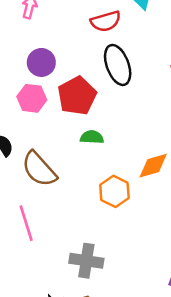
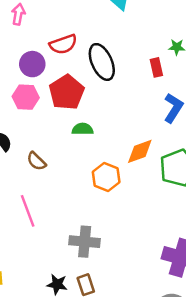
red semicircle: (106, 21) -> (63, 44), moved
brown semicircle: (39, 169) -> (36, 161), size x0.6

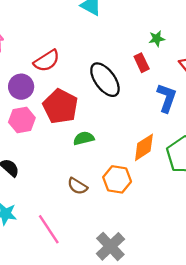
black ellipse: (102, 62) -> (105, 80), moved
brown semicircle: (36, 161) -> (77, 186), moved
gray cross: (85, 242) -> (110, 246), turned -36

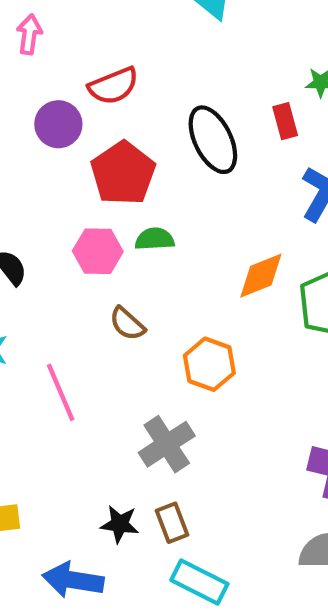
pink hexagon: (22, 120) -> (98, 251), moved
orange hexagon: (117, 179) -> (209, 364), moved

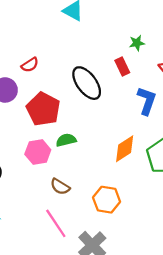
red semicircle: (113, 86) -> (30, 65), size x0.7
pink line: (61, 392) -> (56, 223), moved

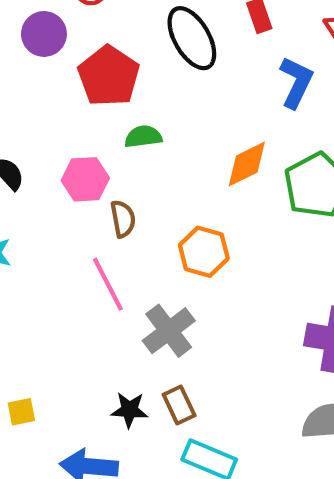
pink hexagon: (38, 152) -> (85, 179), moved
brown semicircle: (60, 187) -> (123, 219), turned -138

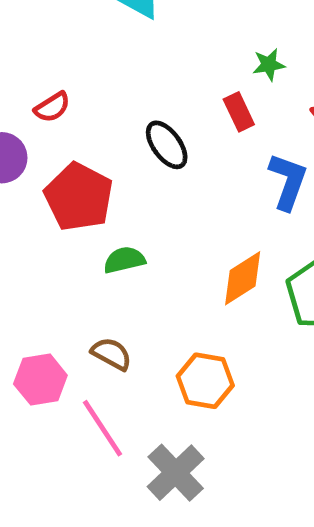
black ellipse: (192, 38) -> (167, 145), size x0.7
pink hexagon: (85, 179) -> (40, 380), moved
brown semicircle: (123, 219) -> (111, 354), turned -45

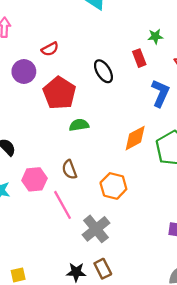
brown semicircle: (111, 354) -> (69, 170), turned -144

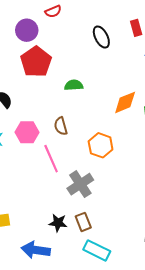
red pentagon: (59, 93) -> (36, 62), moved

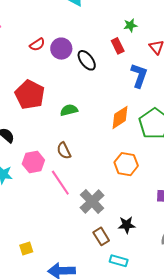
purple circle: (27, 30) -> (61, 49), moved
orange hexagon: (101, 145) -> (126, 164), moved
black star: (58, 223) -> (127, 225), moved
cyan rectangle: (97, 250) -> (119, 261), size x0.7

